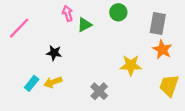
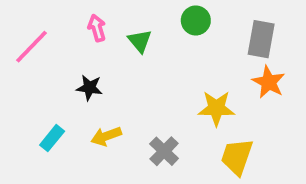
pink arrow: (68, 13) -> (97, 28), moved
green triangle: (85, 25) -> (140, 41), turned -42
yellow arrow: (53, 82) -> (106, 136), moved
yellow trapezoid: (169, 86) -> (237, 157), moved

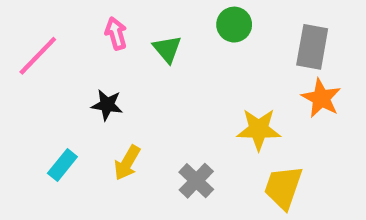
yellow arrow: (106, 136) -> (127, 163), turned -40

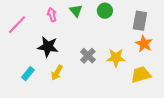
green triangle: (167, 49) -> (76, 11), moved
black star: (107, 105) -> (48, 47), size x1.5
gray cross: (196, 181) -> (88, 56), moved
yellow trapezoid: (283, 187) -> (141, 75), moved, turned 55

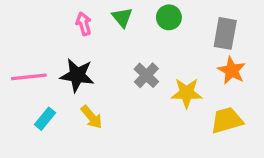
pink line: (17, 25) -> (29, 77), moved, turned 40
gray cross: (88, 56) -> (146, 75), moved
yellow arrow: (57, 73) -> (92, 117), turned -70

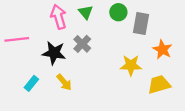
pink arrow: (84, 24) -> (59, 17), size x1.5
gray rectangle: (225, 33) -> (141, 24), moved
gray cross: (146, 75) -> (82, 44), moved
pink line: (29, 77) -> (17, 39), moved

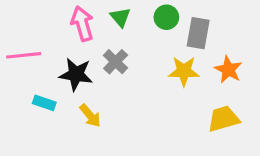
yellow star: (131, 65) -> (184, 71), moved
cyan rectangle: (31, 83) -> (44, 103), moved, turned 70

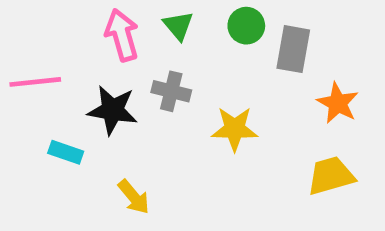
gray cross: (116, 62) -> (171, 91), turned -30
yellow star: (184, 71) -> (235, 129), moved
yellow arrow: (90, 116) -> (134, 197), moved

